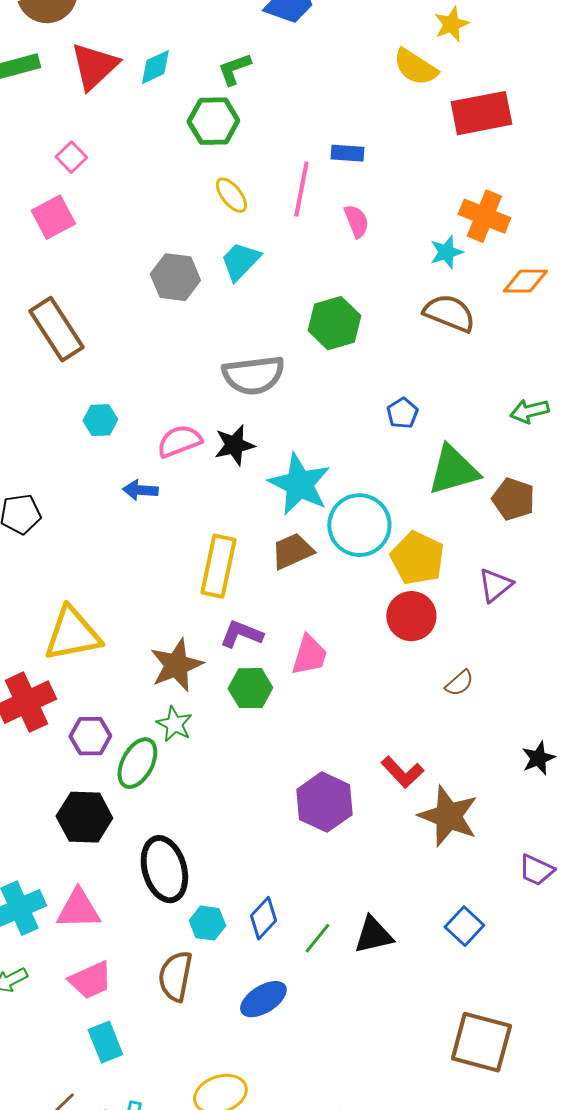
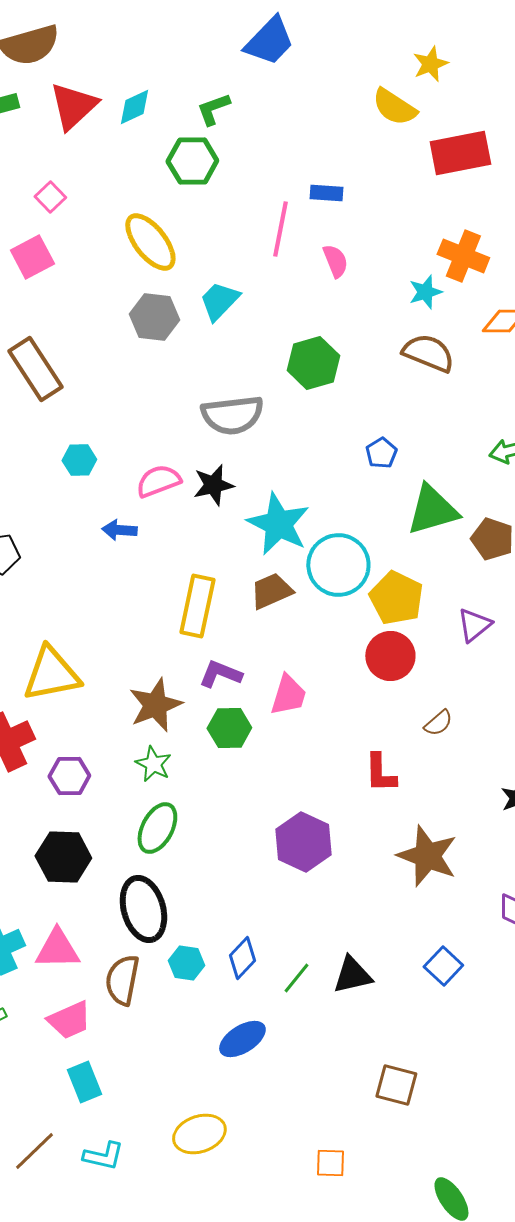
yellow ellipse: (231, 195) -> (150, 242), moved, size x1.6
green ellipse: (137, 763) -> (157, 828), moved
red L-shape: (402, 772) -> (380, 773), moved, turned 42
brown semicircle: (175, 976) -> (122, 980), moved
brown square: (481, 1042) -> (396, 1085), moved, size x0.7

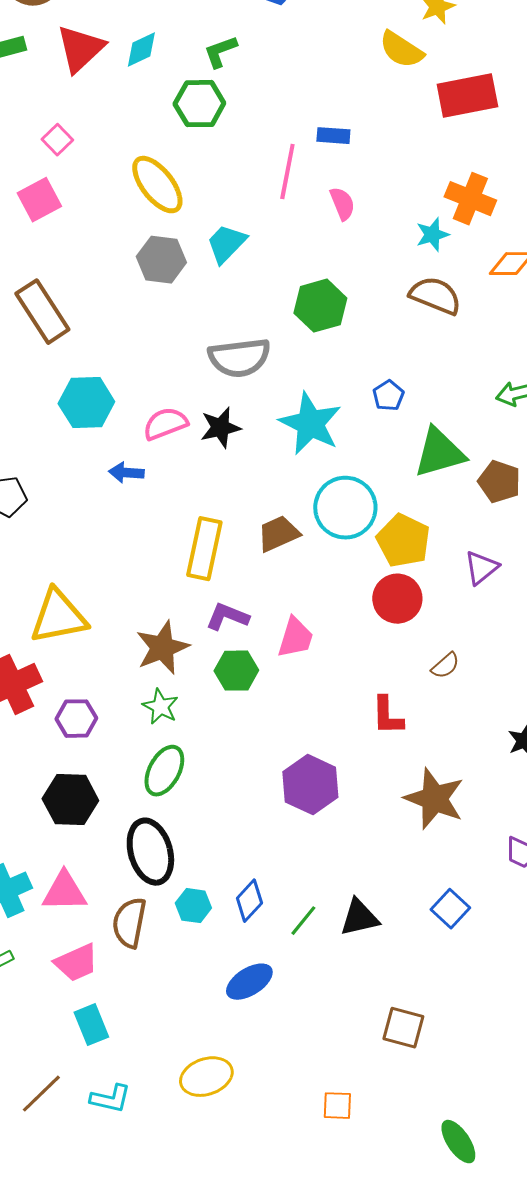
cyan hexagon: (79, 460) -> (86, 403), size x1.6
cyan star: (278, 524) -> (310, 424), moved

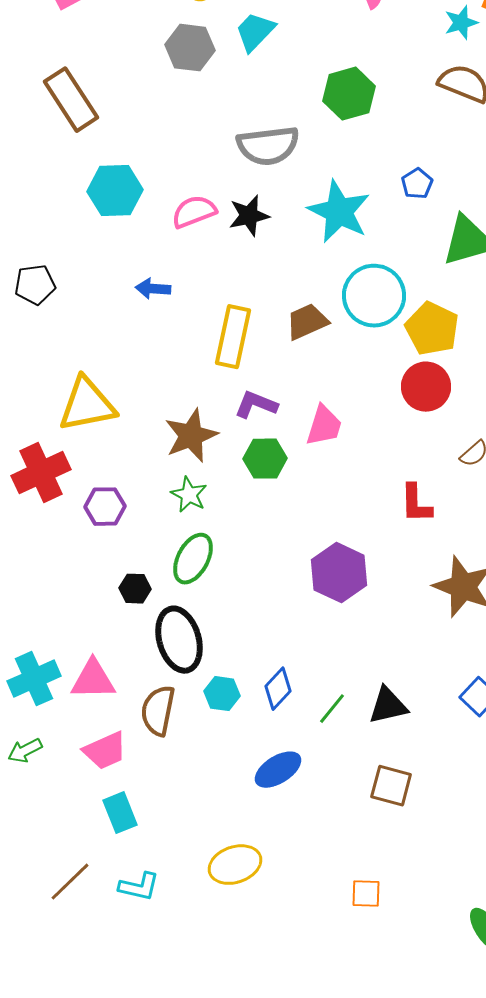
blue arrow: (126, 473) -> (153, 289), moved
black hexagon: (70, 800) -> (135, 589), moved, size x0.6
brown square: (403, 1028) -> (391, 786), moved

